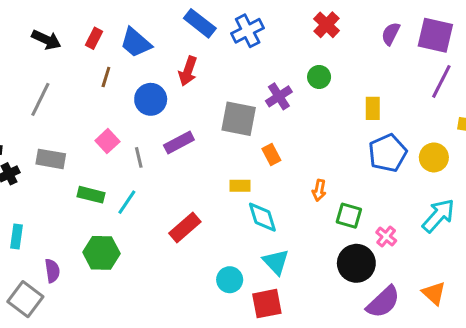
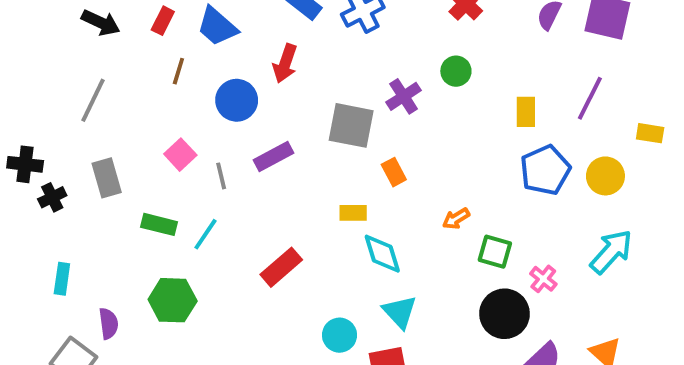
purple line: (441, 81) -> (590, 98), moved
gray rectangle: (51, 159) -> (107, 178), turned 64
orange arrow: (319, 190) -> (456, 219), turned 48

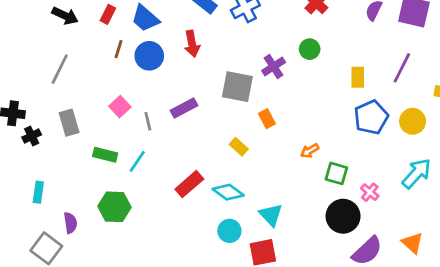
red arrow: (285, 63) -> (192, 44), turned -30
blue circle: (237, 100) -> (149, 56), moved
yellow rectangle: (353, 213) -> (239, 147), turned 42
cyan diamond: (382, 254) -> (228, 192), moved, turned -36

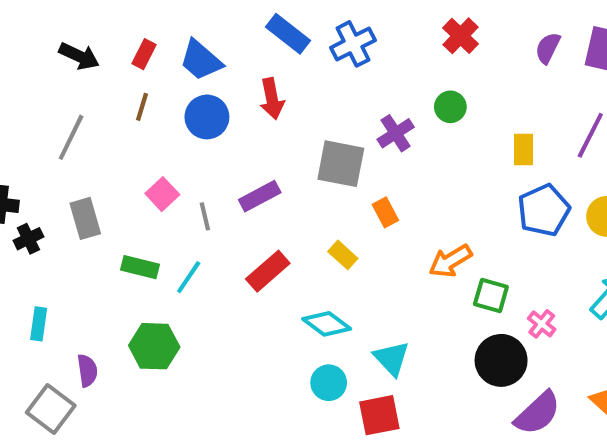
brown line: (118, 49) -> (142, 107), moved
orange arrow: (310, 151) -> (450, 261), size x1.5
red rectangle: (189, 184) -> (268, 271), moved

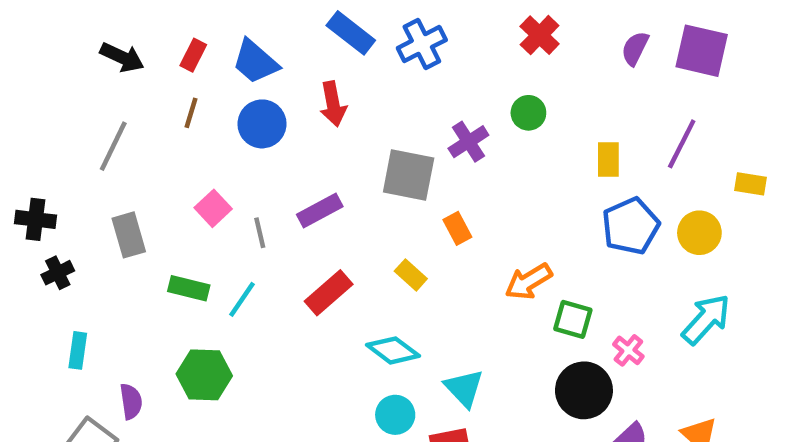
black cross: (28, 239) -> (58, 273), moved

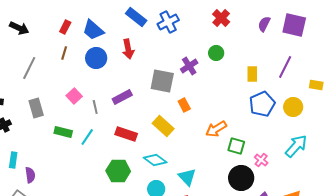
black arrow: (122, 57) -> (19, 28), moved
yellow rectangle: (411, 275) -> (163, 126), size x1.5
red rectangle: (329, 293) -> (126, 134), turned 60
green hexagon: (204, 375) -> (118, 171), moved
purple semicircle: (131, 401) -> (30, 175), moved

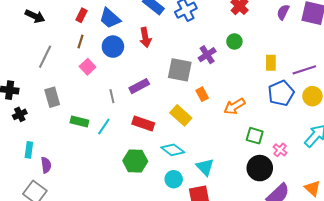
purple line: (285, 67) -> (304, 70), moved, turned 45
pink square: (74, 96) -> (88, 67), moved
orange arrow: (216, 129) -> (234, 106), moved

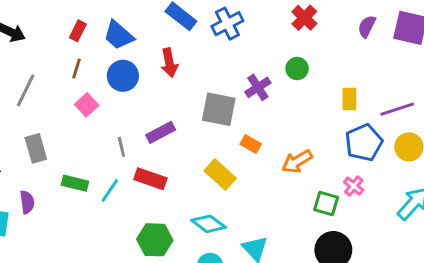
orange rectangle: (202, 94) -> (251, 144), turned -32
red rectangle: (143, 124) -> (150, 179), moved
pink cross: (280, 150) -> (354, 186), moved
purple semicircle: (46, 165) -> (27, 202), moved

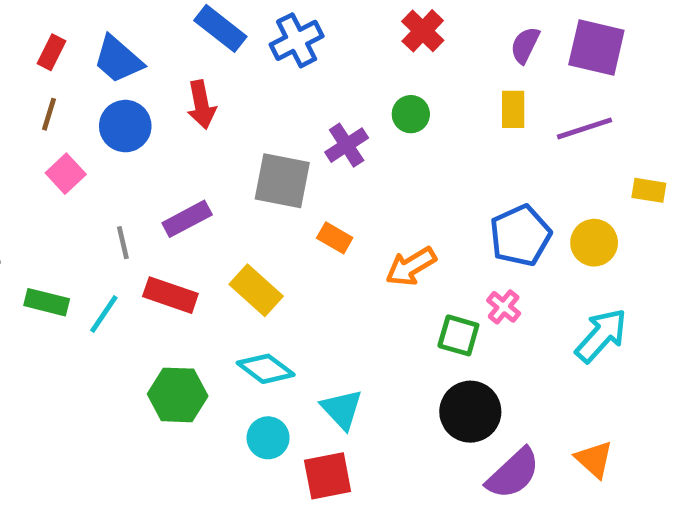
yellow rectangle: (349, 99) -> (513, 109), moved
purple line: (397, 109) -> (585, 128), moved
yellow rectangle: (220, 174) -> (256, 290), moved

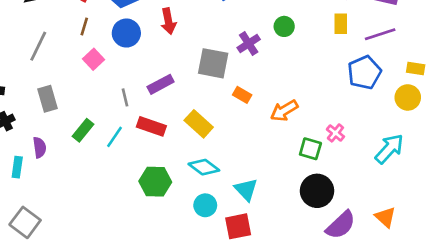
blue pentagon: (520, 236) -> (364, 72), moved
yellow circle: (594, 243) -> (408, 97), moved
green rectangle: (47, 302) -> (83, 130), turned -65

